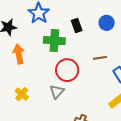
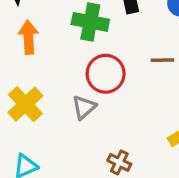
yellow cross: (22, 94) -> (25, 104), size x1.5

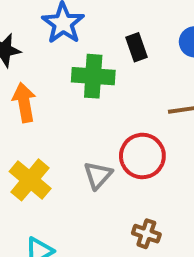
red circle: (106, 74) -> (142, 156), moved

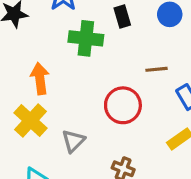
orange arrow: (24, 102) -> (40, 79), moved
gray triangle: (98, 175) -> (73, 141), moved

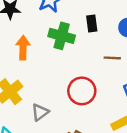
brown line: (157, 69) -> (112, 58), moved
orange arrow: (40, 79) -> (23, 48), moved

